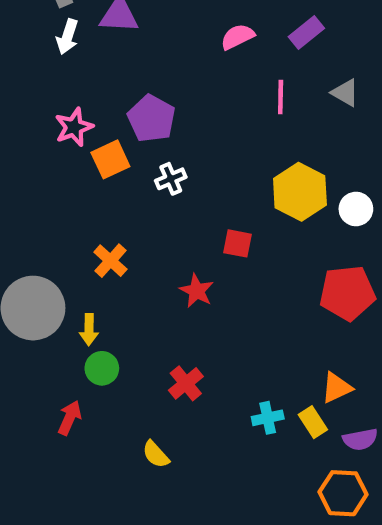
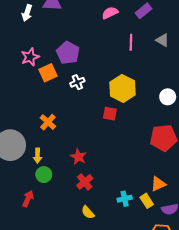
yellow hexagon: (300, 192) -> (123, 88), moved
red star: (197, 291) -> (78, 157), moved
yellow semicircle: (156, 454) -> (88, 212), moved

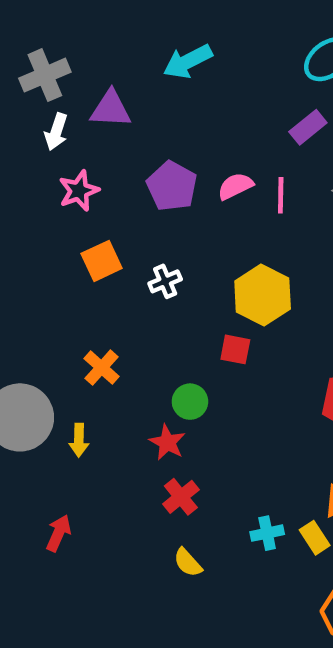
pink semicircle: (110, 13) -> (235, 186), moved
purple pentagon: (68, 53) -> (172, 186), moved
pink star: (30, 57) -> (79, 191), moved
green circle: (44, 175) -> (190, 402), moved

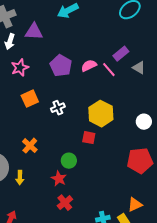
purple rectangle: (308, 127) -> (121, 54), moved
pink line: (281, 195) -> (109, 70), turned -42

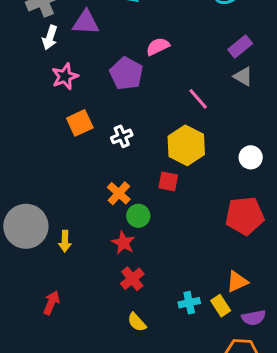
purple rectangle: (121, 54) -> (240, 46), moved
pink semicircle: (89, 66) -> (158, 46), moved
pink line: (109, 70) -> (198, 99), moved
orange cross: (30, 146) -> (119, 193), moved

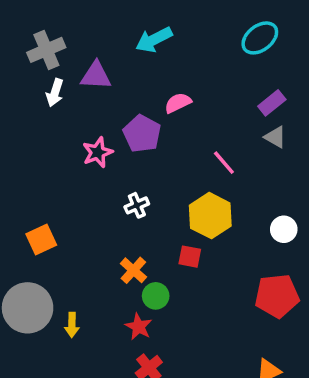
pink star: (65, 76) -> (98, 152), moved
orange square: (80, 123) -> (41, 240), moved

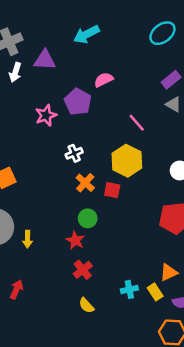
orange cross: (133, 270) -> (85, 183), moved

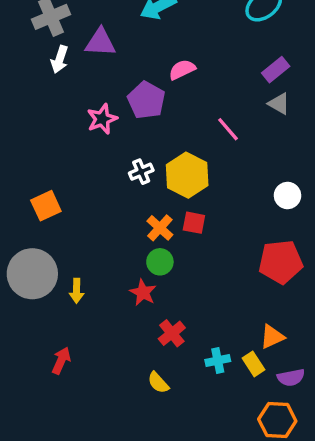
yellow hexagon: (127, 161) -> (187, 175), moved
orange cross: (85, 183) -> (160, 228), moved
red cross: (83, 270) -> (172, 333), moved

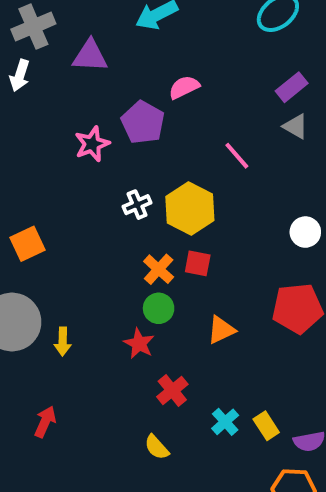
white arrow: (60, 59) -> (20, 75), moved
orange triangle: (272, 337) -> (221, 330), moved
cyan cross: (218, 361) -> (225, 422), turned -30

